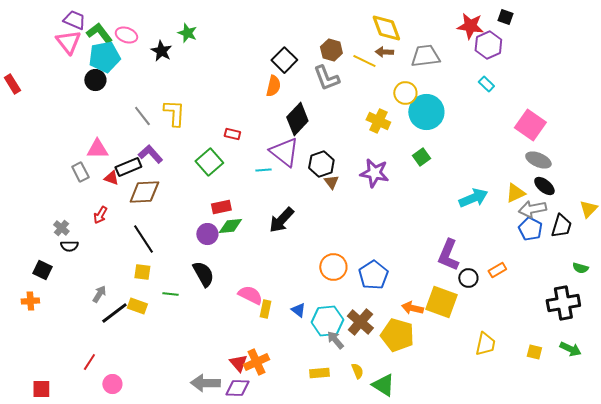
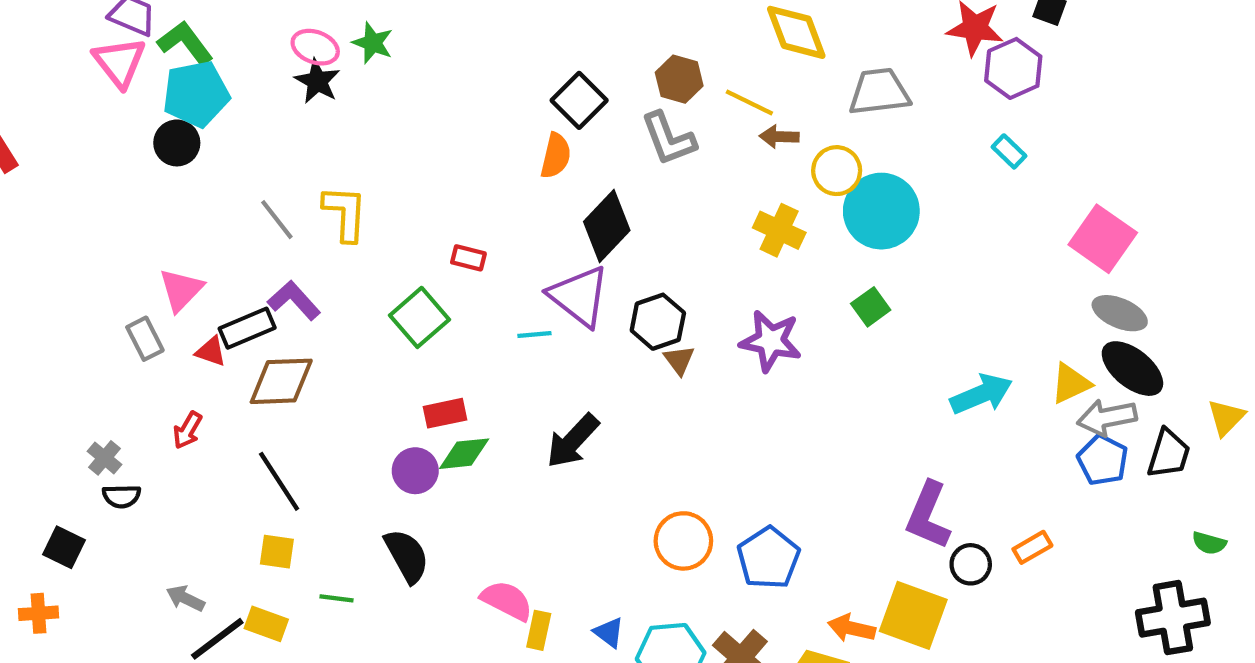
pink ellipse: (126, 35) -> (315, 47), moved
brown arrow: (384, 52) -> (779, 137), moved
pink triangle: (97, 149) -> (181, 290), turned -45
black ellipse: (544, 186) -> (1132, 369), size x1.4
gray arrow: (99, 294) -> (185, 598), turned -96

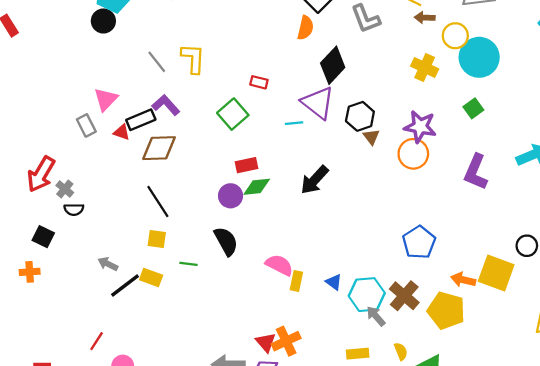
red arrow: (187, 430) -> (41, 174), moved, size x1.8
purple L-shape: (928, 515) -> (476, 172), moved
orange circle: (683, 541) -> (413, 154), moved

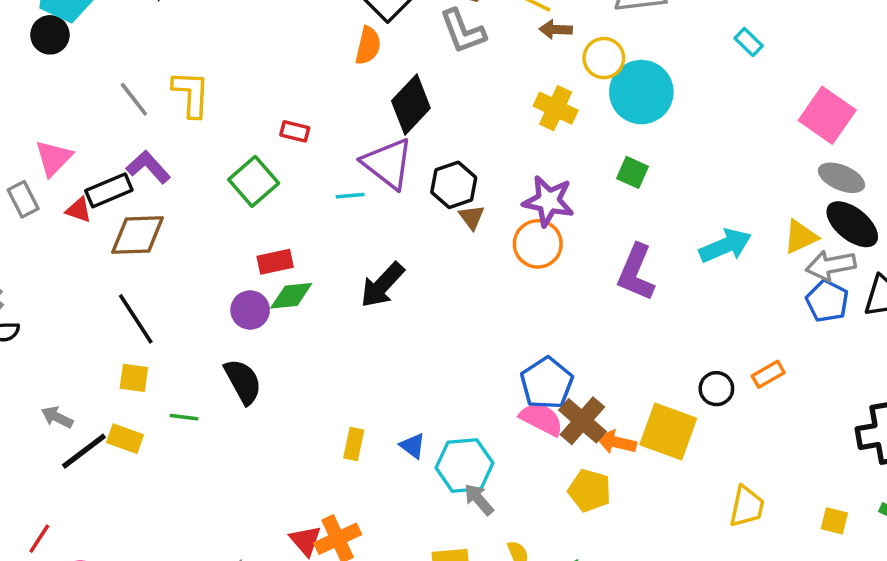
green square: (473, 108) -> (632, 172), turned -30
pink semicircle: (279, 265) -> (541, 419), moved
brown cross: (404, 296) -> (582, 421), moved
yellow pentagon: (446, 310) -> (590, 490), size x0.7

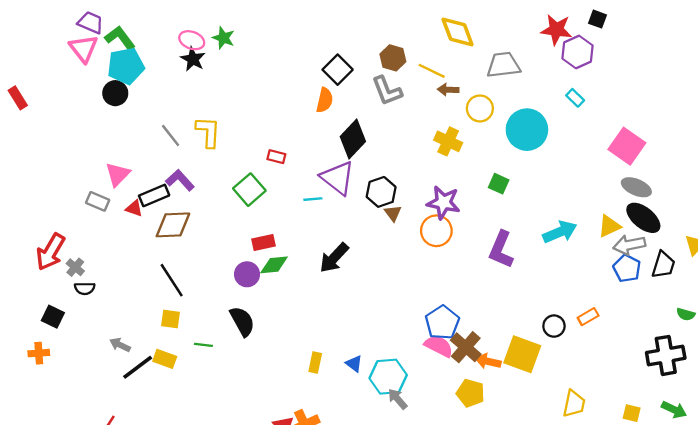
cyan circle: (641, 92) -> (527, 130), moved
gray rectangle: (23, 199) -> (98, 201), turned -40

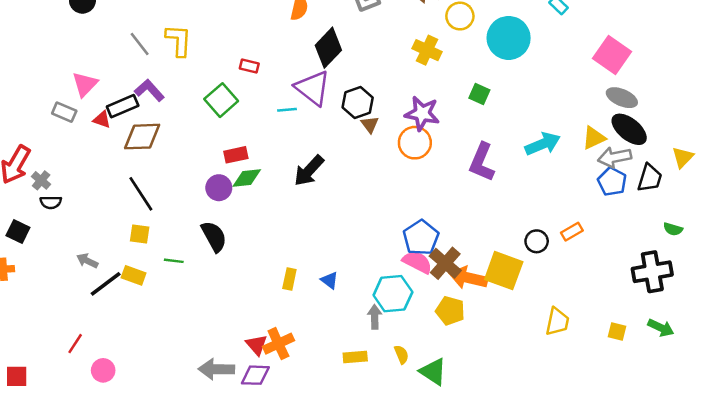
orange arrow: (488, 361) -> (468, 278), size x1.4
cyan hexagon: (388, 377) -> (393, 294), moved
gray arrow: (398, 399) -> (375, 317), turned 40

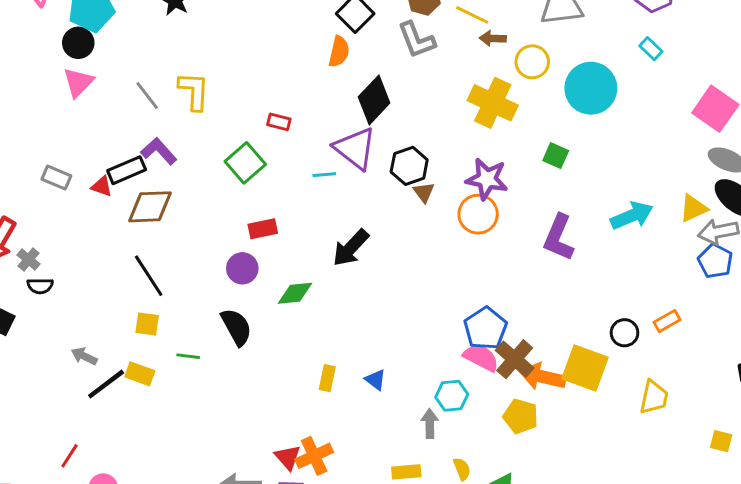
yellow cross: (427, 50) -> (493, 103), size x1.4
pink triangle: (85, 84) -> (78, 82), moved
green diamond: (247, 178) -> (295, 293), moved
cyan hexagon: (393, 294) -> (452, 396), size x0.7
yellow trapezoid: (557, 322) -> (654, 397), moved

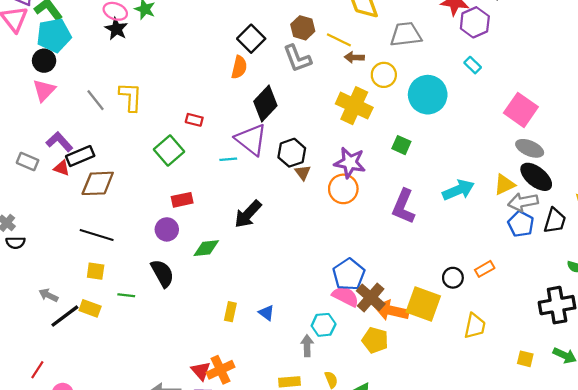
purple L-shape: (159, 151) -> (59, 142), moved
black line: (149, 276) -> (97, 235), turned -40

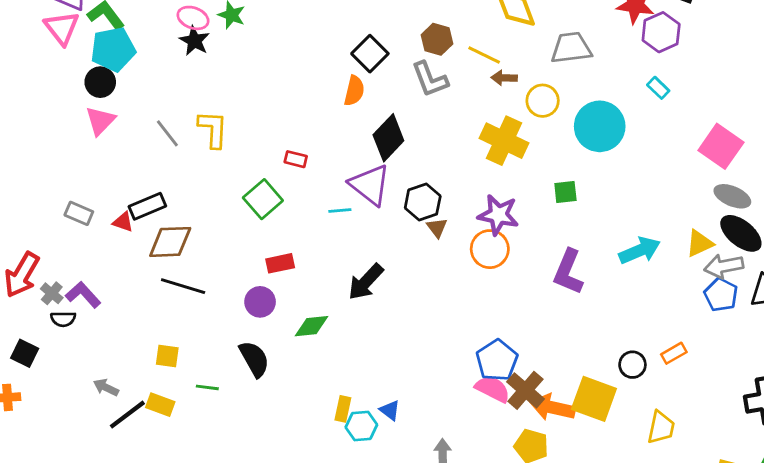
purple L-shape: (59, 142) -> (83, 295), moved
green square: (401, 145) -> (565, 192), turned -30
black line: (97, 235) -> (183, 286), moved
cyan hexagon: (324, 325) -> (361, 426), moved

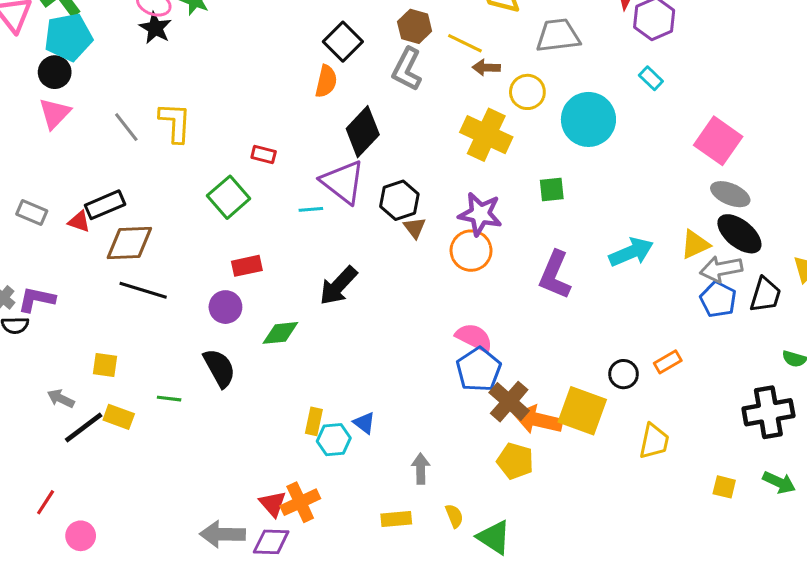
gray L-shape: (430, 79) -> (407, 69), turned 48
purple L-shape: (83, 295) -> (36, 299), turned -36
yellow square: (167, 356) -> (105, 365), moved
pink semicircle: (493, 389) -> (474, 338), moved

